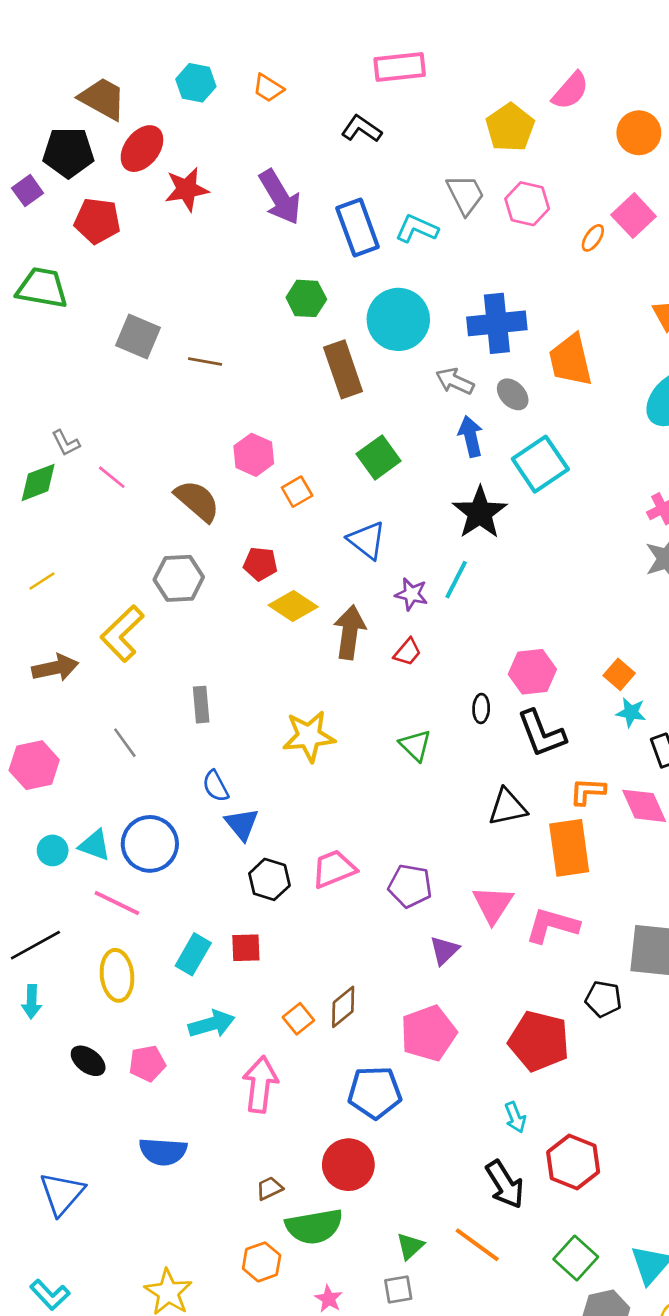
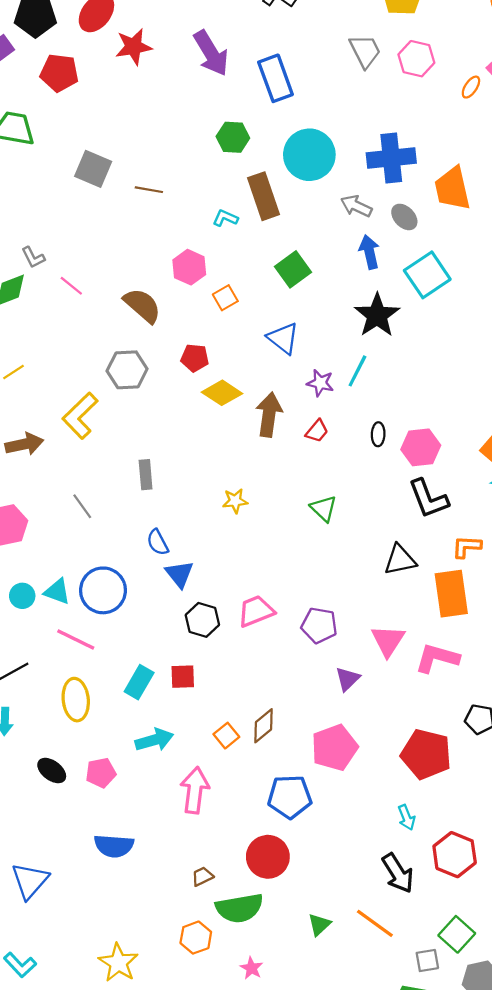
cyan L-shape: (417, 229) -> (225, 218), moved, size x0.7
black ellipse: (481, 709) -> (378, 434), moved
yellow star: (309, 736) -> (235, 501), size x0.6
gray square: (398, 1290) -> (427, 960), moved

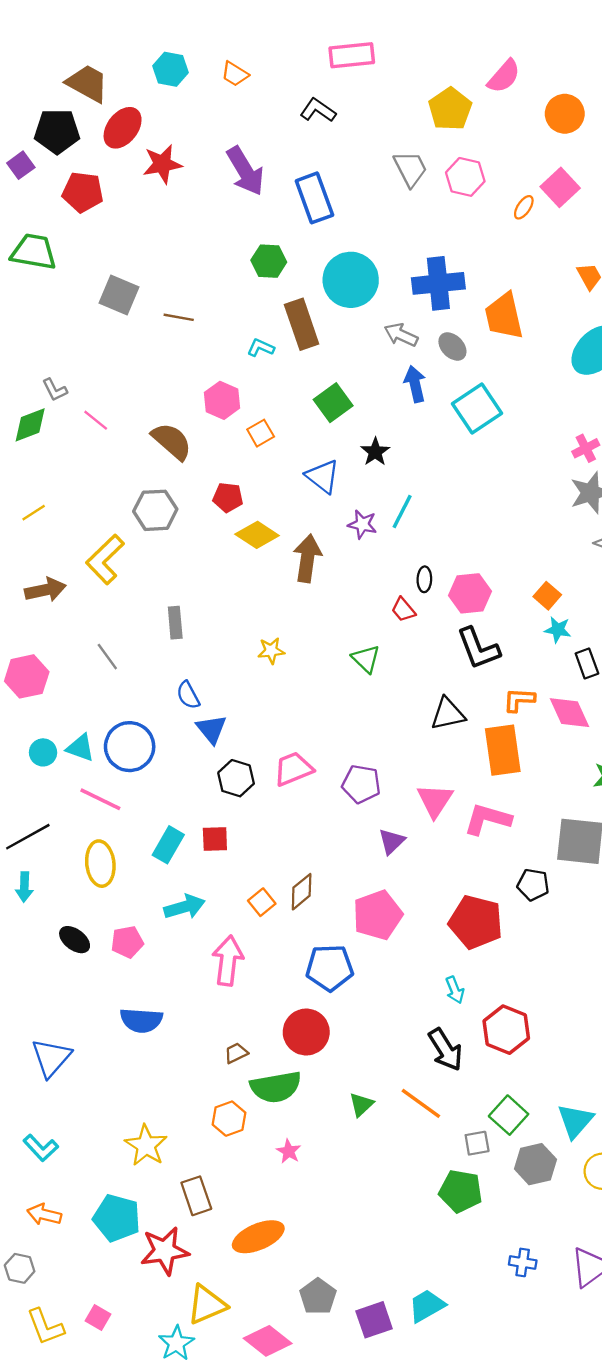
black star: (377, 315) -> (375, 452), moved, size x0.6
red trapezoid: (317, 431) -> (403, 610), moved, turned 100

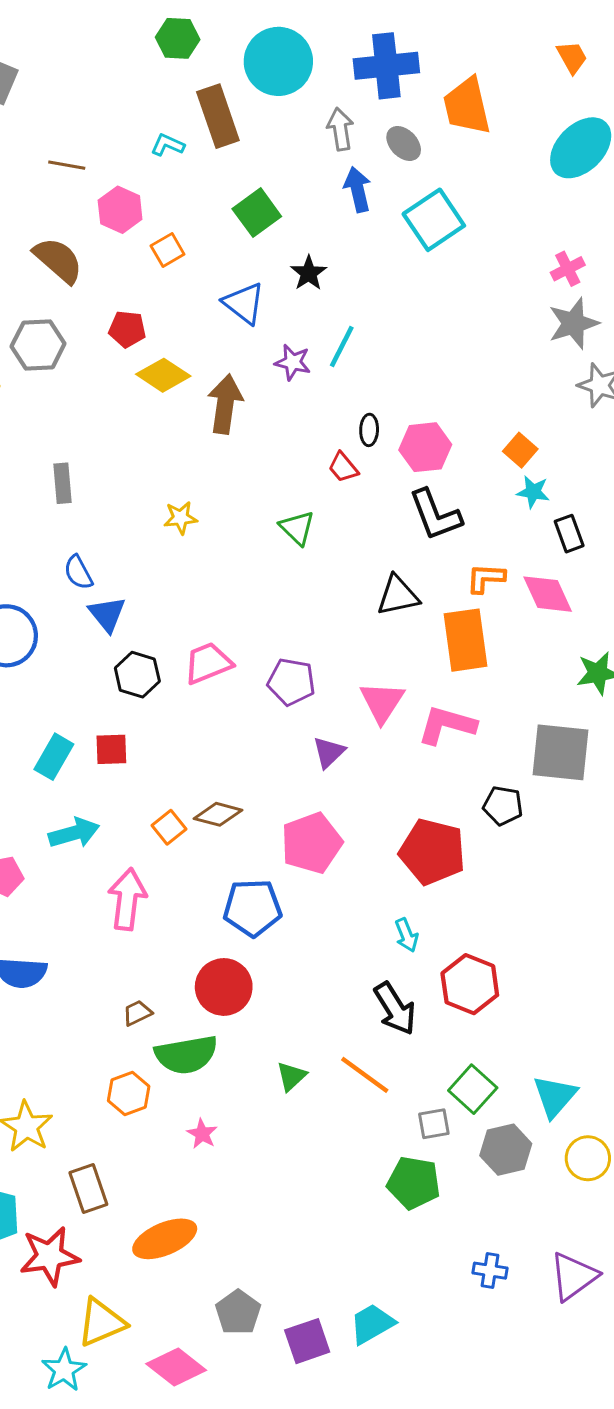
brown line: (179, 317) -> (67, 165), moved
gray arrow: (401, 335) -> (340, 129), turned 56
brown diamond: (302, 892) -> (218, 814), turned 54

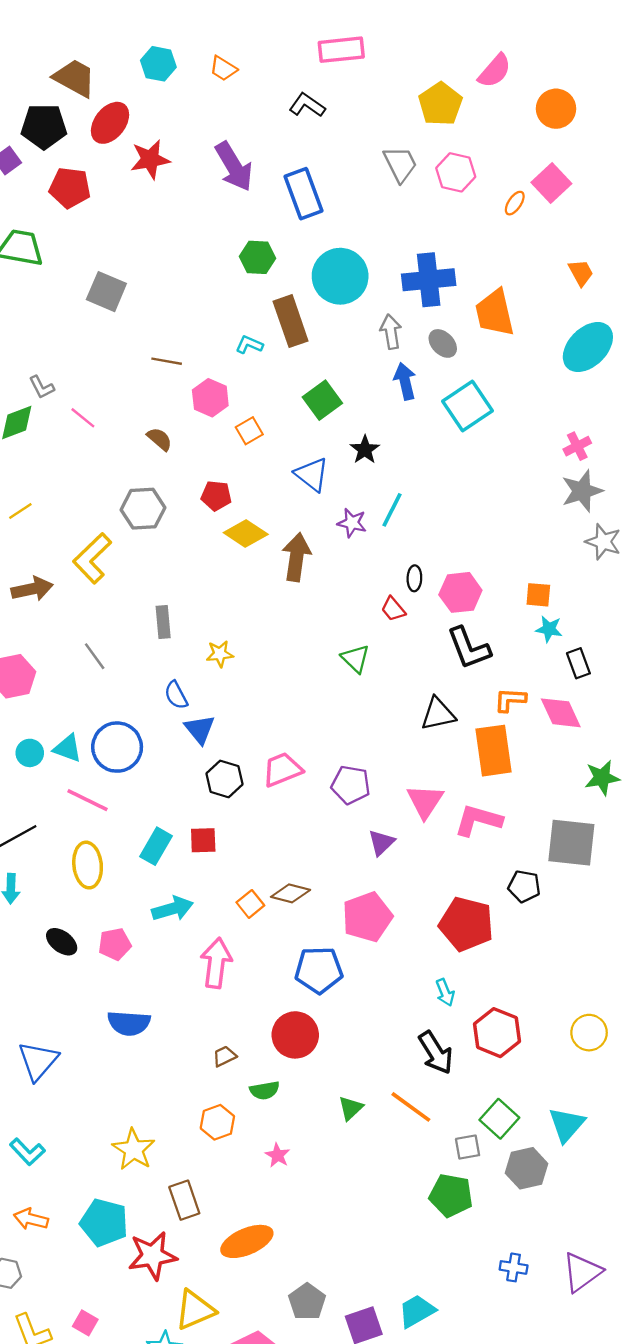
brown semicircle: (58, 260) -> (160, 439), size x0.6
orange square: (520, 450) -> (538, 595), turned -36
yellow star: (181, 518) -> (220, 654), moved
green semicircle: (186, 1055) -> (265, 1090), size x0.6
yellow circle: (588, 1158) -> (589, 1033), moved

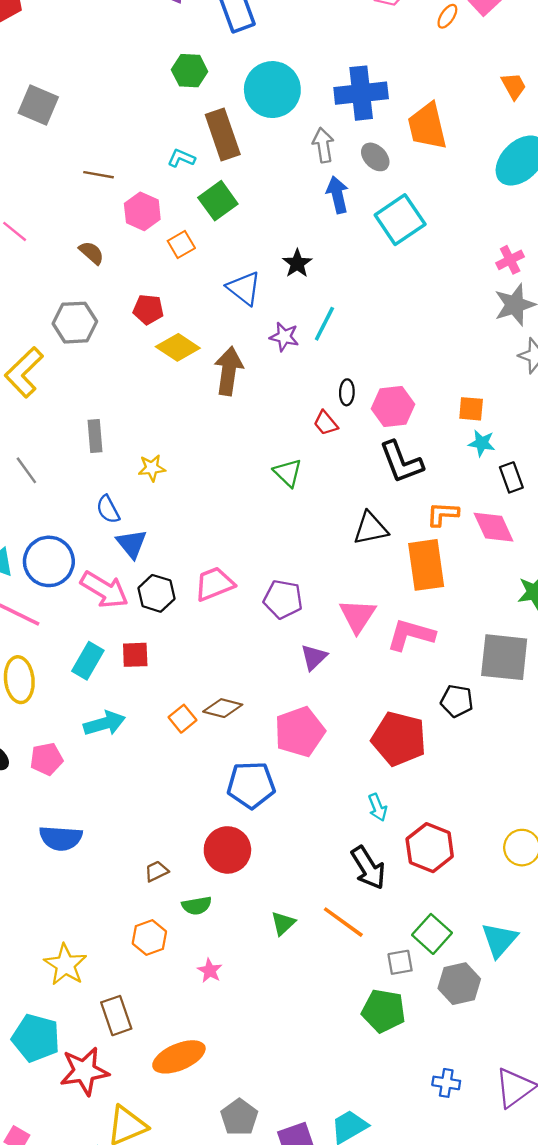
green square: (322, 400) -> (218, 201), moved
pink arrow: (216, 963) -> (104, 590), moved, turned 114

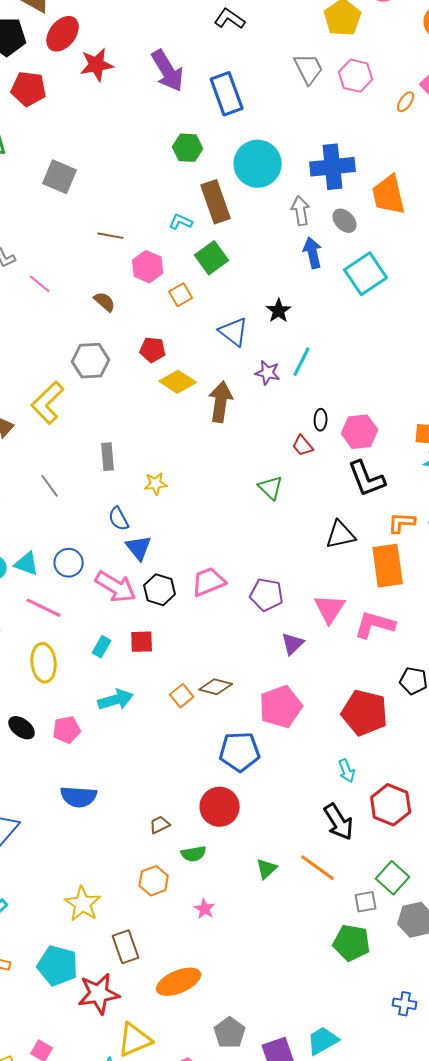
blue circle: (49, 561) -> (69, 563), size x0.7
cyan rectangle: (88, 661) -> (102, 647), size x0.7

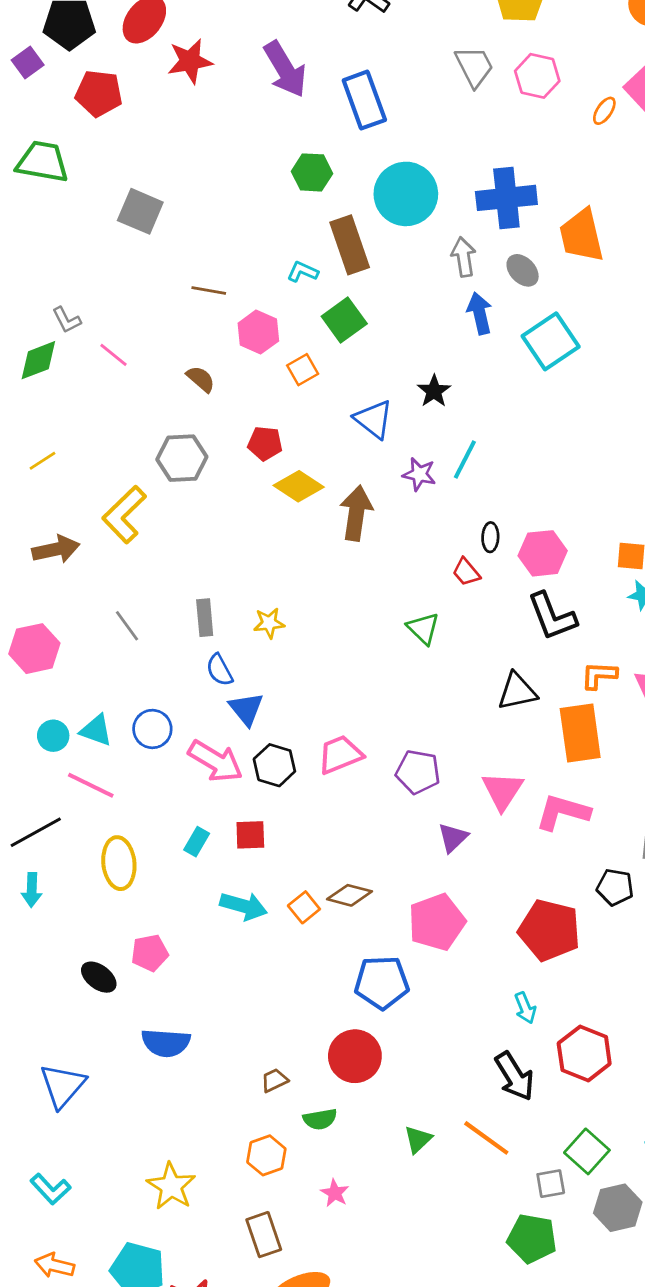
gray rectangle: (108, 457) -> (205, 618), moved
pink line: (44, 608) -> (91, 785), moved
cyan arrow: (116, 700) -> (244, 906), moved, turned 32
black ellipse: (22, 728) -> (99, 977), moved
brown rectangle: (126, 947) -> (264, 1235), moved

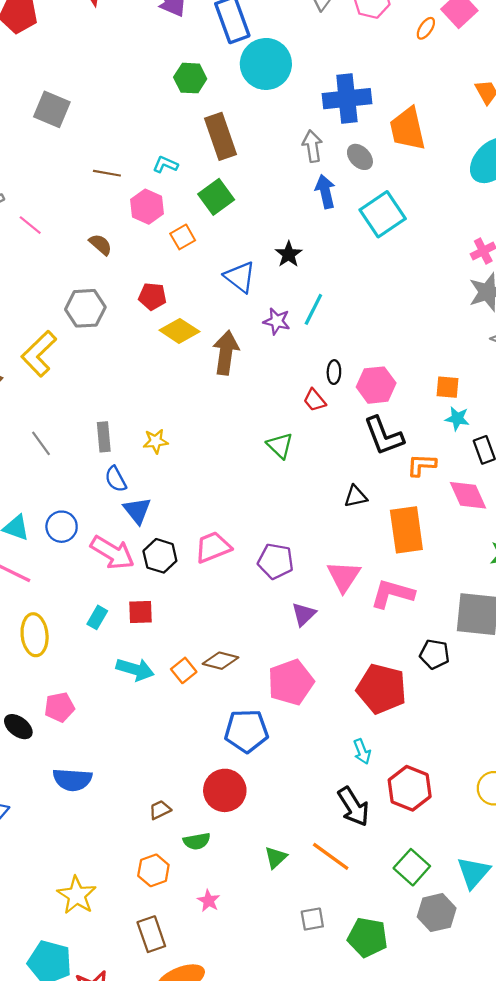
cyan circle: (406, 194) -> (266, 64), moved
cyan L-shape: (303, 272) -> (165, 165), moved
orange L-shape: (599, 675) -> (422, 465), moved
black triangle: (517, 691) -> (356, 496), size x0.7
gray square: (551, 1184) -> (312, 919), moved

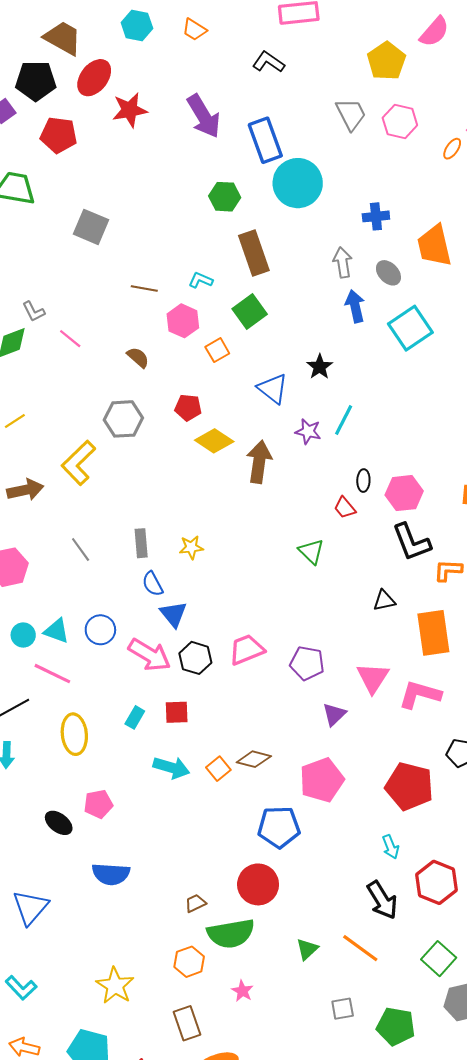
blue cross: (347, 99) -> (376, 216), size x0.6
green semicircle: (197, 841) -> (231, 933), size x1.8

